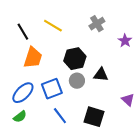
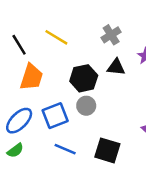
black triangle: (101, 75) -> (116, 67), moved
blue line: (60, 116) -> (65, 149), turned -30

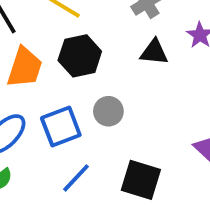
black hexagon: (84, 78) -> (80, 56), moved
blue line: (65, 149) -> (76, 178), turned -70

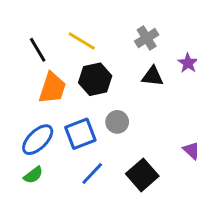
black square: (141, 180) -> (142, 175), turned 32

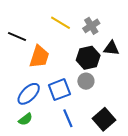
gray cross: (147, 38) -> (91, 26), moved
black line: (38, 50) -> (17, 37), moved, turned -36
black hexagon: (95, 79) -> (88, 58), moved
blue line: (92, 174) -> (68, 118), turned -66

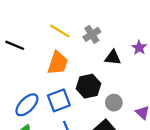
orange trapezoid: (39, 57) -> (58, 63), moved
black hexagon: (88, 58) -> (89, 86), moved
gray circle: (86, 81) -> (114, 103), moved

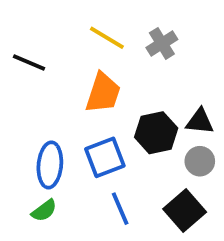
black triangle: (113, 57) -> (200, 121), moved
blue ellipse: (27, 105) -> (50, 165), turned -40

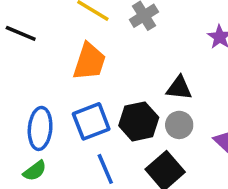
black hexagon: (156, 133) -> (139, 121), moved

